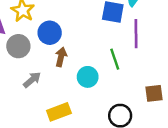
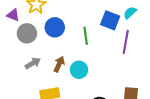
brown arrow: (61, 57) -> (59, 64), moved
green line: (115, 59) -> (86, 36), moved

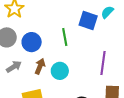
blue circle: (55, 27) -> (32, 42), moved
purple line: (126, 42) -> (103, 63), moved

